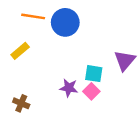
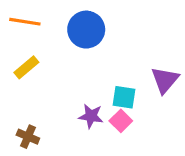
orange line: (33, 16) -> (25, 22), moved

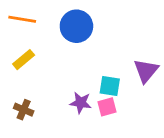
pink square: (121, 121) -> (107, 107), turned 30
brown cross: (28, 137) -> (24, 110), moved

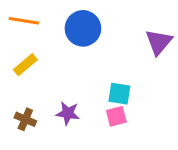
purple triangle: (146, 71) -> (159, 42), moved
purple star: (81, 103) -> (68, 113), moved

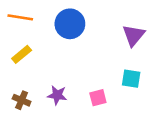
cyan square: (119, 94) -> (131, 79), moved

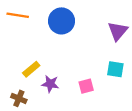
yellow rectangle: (22, 54) -> (31, 69), moved
brown cross: (22, 100) -> (19, 98), moved

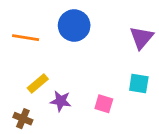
orange line: (18, 15) -> (26, 38), moved
pink square: (86, 86) -> (104, 104), turned 32

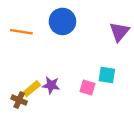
yellow rectangle: (38, 83) -> (32, 89), moved
cyan square: (139, 83) -> (107, 75), moved

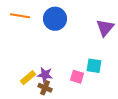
orange line: (21, 32) -> (20, 16), moved
brown cross: (19, 100) -> (45, 88), moved

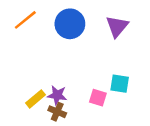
orange line: (20, 16) -> (25, 20), turned -48
purple triangle: (105, 28) -> (117, 26), moved

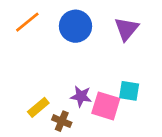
purple star: (57, 95) -> (81, 96), moved
pink square: (98, 98) -> (106, 106), size x1.5

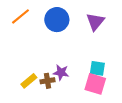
pink square: (106, 106) -> (95, 84), moved
brown cross: (62, 121) -> (48, 81), moved, turned -32

